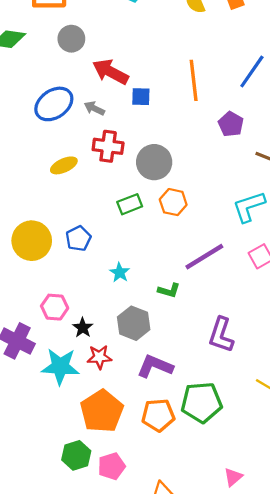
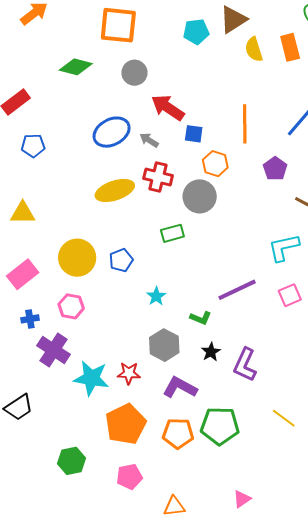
yellow ellipse: (64, 165) -> (115, 190), size x1.5
orange hexagon: (173, 202) -> (215, 164), moved
pink hexagon: (55, 307) -> (71, 306), moved
black star: (83, 328) -> (211, 352), moved
green hexagon: (76, 455) -> (71, 461), moved

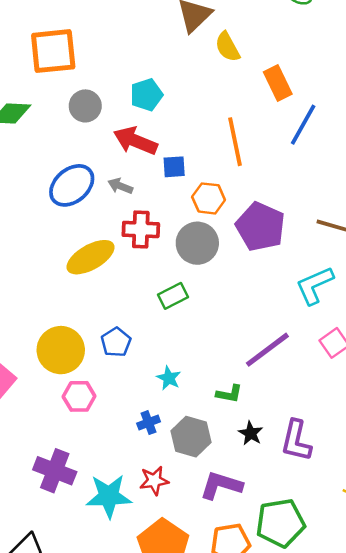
cyan pentagon: (196, 32) -> (146, 95), moved
orange rectangle: (290, 47) -> (278, 83), moved
purple pentagon: (275, 169) -> (260, 227), moved, size x1.6
pink hexagon: (71, 306) -> (79, 396), moved
blue cross: (30, 319) -> (149, 423), moved

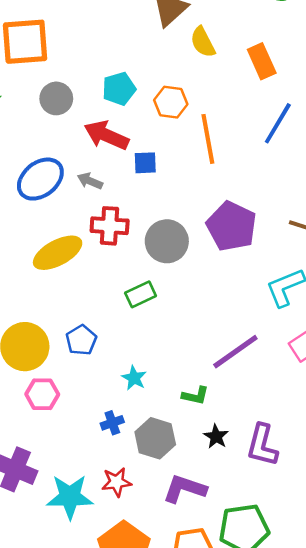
orange rectangle: (278, 83) -> (262, 61), moved
orange hexagon: (209, 198) -> (171, 102), moved

